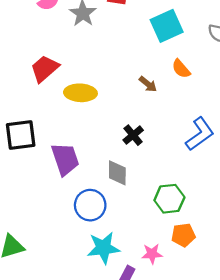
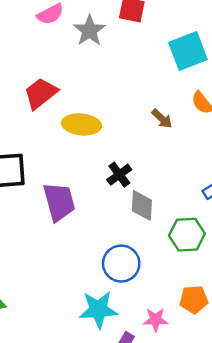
black cross: (133, 135) -> (119, 175), moved
gray diamond: (117, 173) -> (142, 205), moved
green hexagon: (169, 199) -> (187, 235), moved
blue circle: (90, 205) -> (121, 264), moved

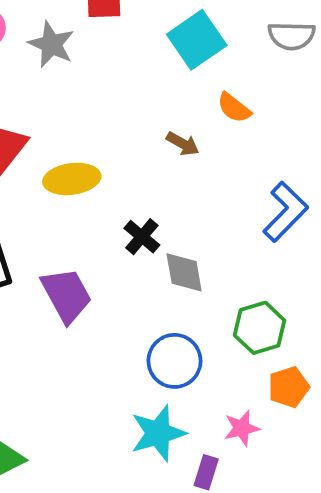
green hexagon: (187, 235) -> (260, 328), moved

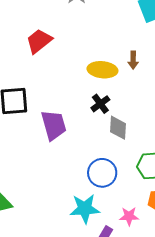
brown arrow: (183, 144) -> (133, 60), turned 48
yellow ellipse: (72, 179) -> (102, 70), moved

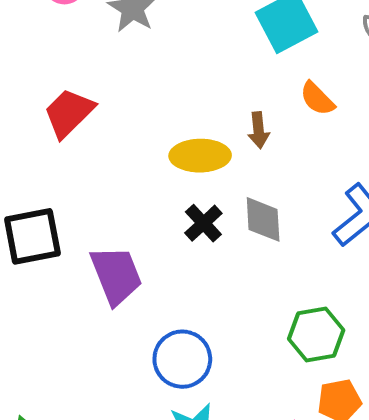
gray diamond: (118, 128) -> (263, 219), moved
blue circle: (102, 173) -> (182, 359), moved

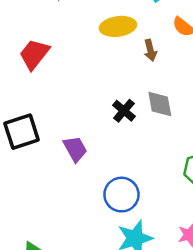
yellow ellipse: (200, 156) -> (118, 26), moved
purple trapezoid: (116, 275) -> (75, 149), size x0.7

